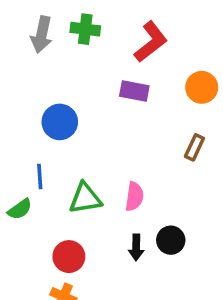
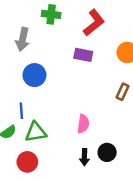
gray arrow: (42, 35) -> (23, 39), moved
green triangle: (85, 198) -> (36, 132), moved
red circle: (69, 257) -> (27, 162), moved

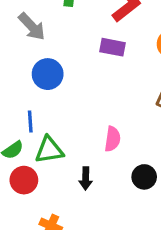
gray arrow: (23, 39) -> (32, 27), turned -55
black arrow: (84, 157) -> (86, 178), moved
red circle: (27, 162) -> (24, 180), moved

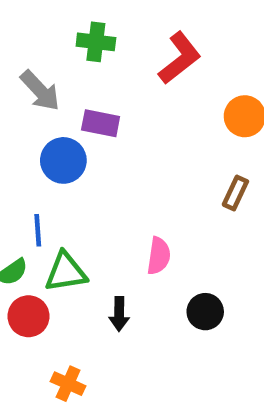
purple rectangle: (112, 47) -> (101, 123), moved

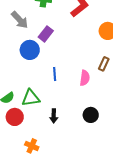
purple rectangle: (101, 123) -> (46, 34), turned -63
blue line: (38, 230) -> (55, 74), moved
pink semicircle: (159, 256) -> (85, 78), moved

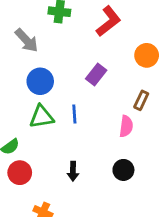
purple rectangle: (46, 34) -> (96, 74), moved
pink semicircle: (85, 78) -> (126, 126), moved
green triangle: (31, 98) -> (42, 117), moved

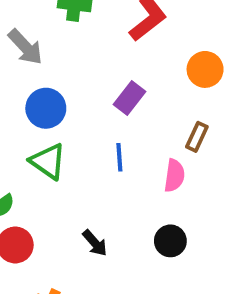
blue line: (74, 114) -> (119, 157), moved
green triangle: (42, 117) -> (48, 161), turned 44
black arrow: (73, 171) -> (95, 243), turned -42

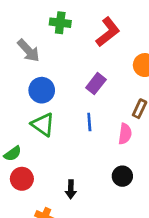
black arrow: (95, 243) -> (71, 189), moved, turned 42

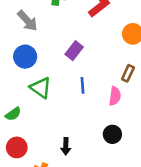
purple rectangle: (96, 84) -> (74, 51), moved
blue circle: (42, 90) -> (25, 57), moved
red circle: (22, 179) -> (17, 147), moved

